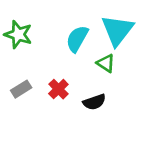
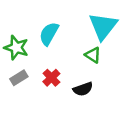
green star: (18, 34) -> (16, 48), moved
cyan semicircle: (77, 39) -> (49, 34), moved

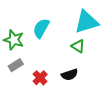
cyan triangle: (103, 26) -> (86, 22), turned 35
red cross: (51, 78) -> (40, 78), moved

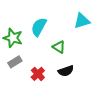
cyan triangle: (86, 22) -> (82, 21), size x0.7
green triangle: (78, 46) -> (59, 47), moved

